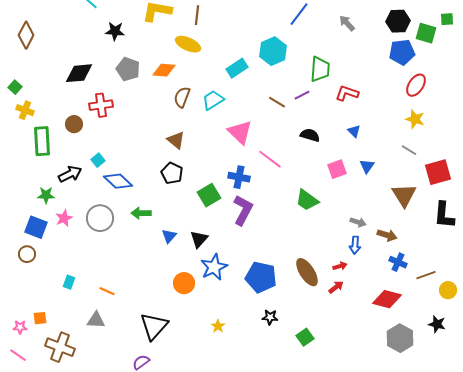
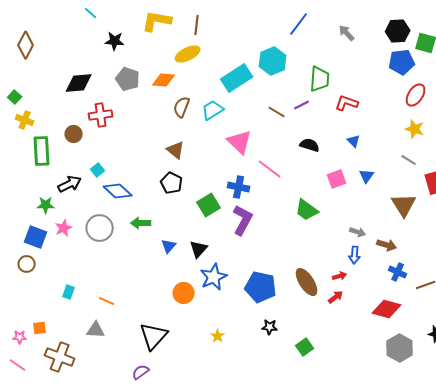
yellow ellipse: (188, 44) -> (188, 54), turned -50
cyan rectangle: (237, 68) -> (237, 78), size x1.4

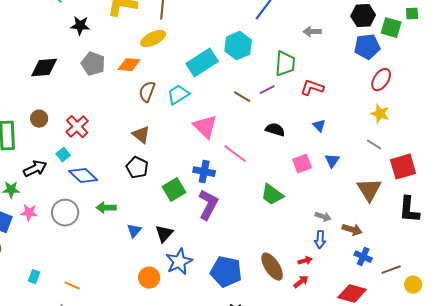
gray arrow: (347, 33) -> (312, 32), moved, turned -48
red cross: (101, 115) -> (77, 127), moved, turned -35
pink star: (64, 228) -> (29, 213), turned 30

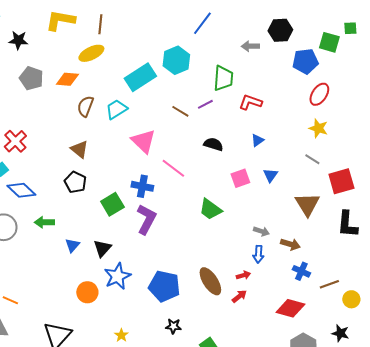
black hexagon: (363, 16) -> (280, 30), moved
blue triangle: (319, 126) -> (257, 140), turned 40

